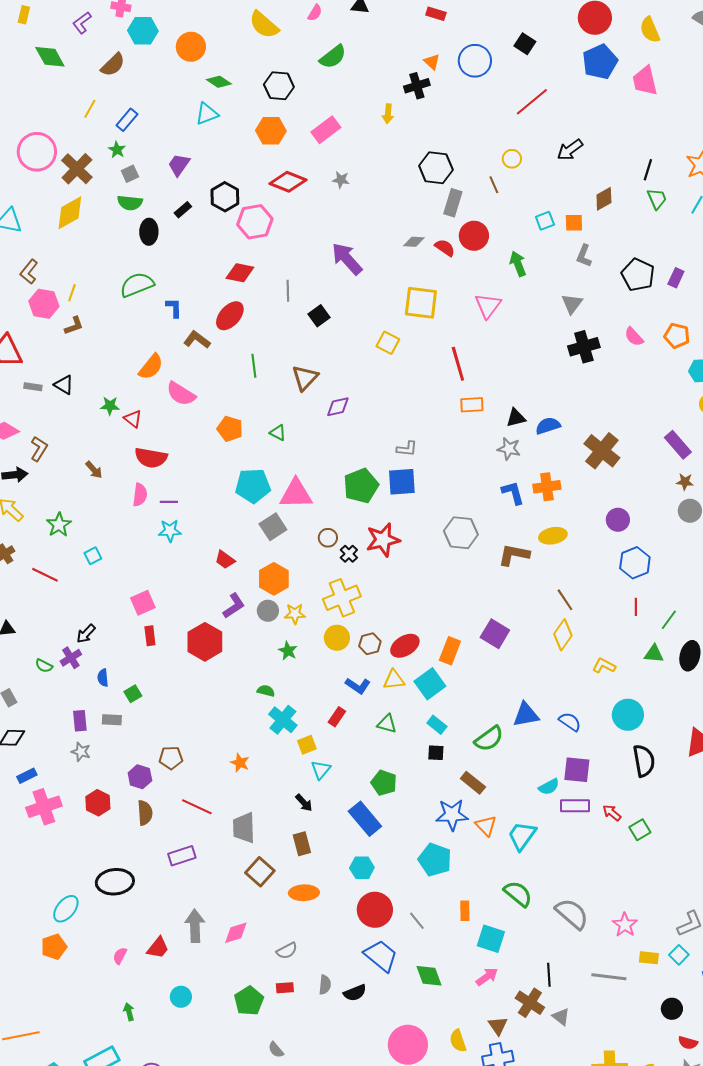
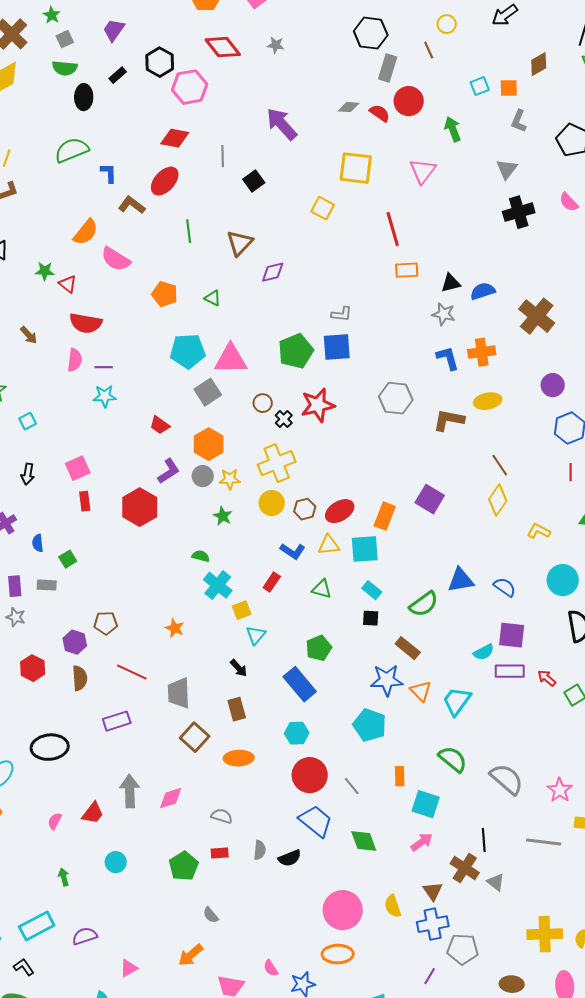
red diamond: (288, 182) -> (223, 47), turned 30
black arrow: (86, 634) -> (28, 474), moved, turned -35
cyan square: (430, 684) -> (365, 549), turned 32
green pentagon: (384, 783) -> (319, 648), turned 30
gray semicircle: (287, 951) -> (222, 816), turned -135

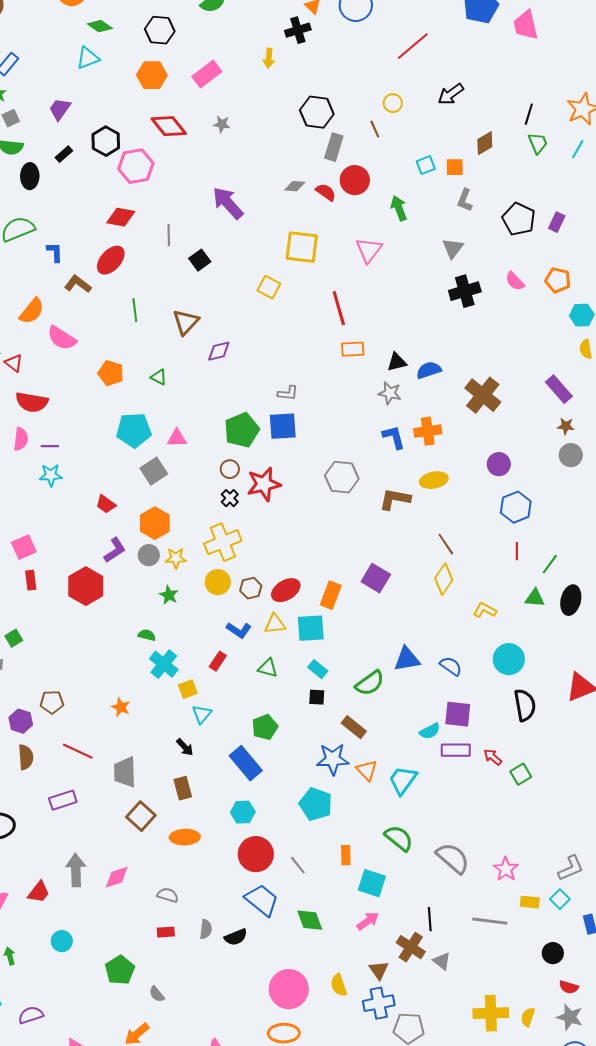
pink triangle: (231, 359) -> (177, 438), size x0.6
brown circle: (263, 403) -> (230, 469), moved
green pentagon: (184, 866) -> (120, 970), moved

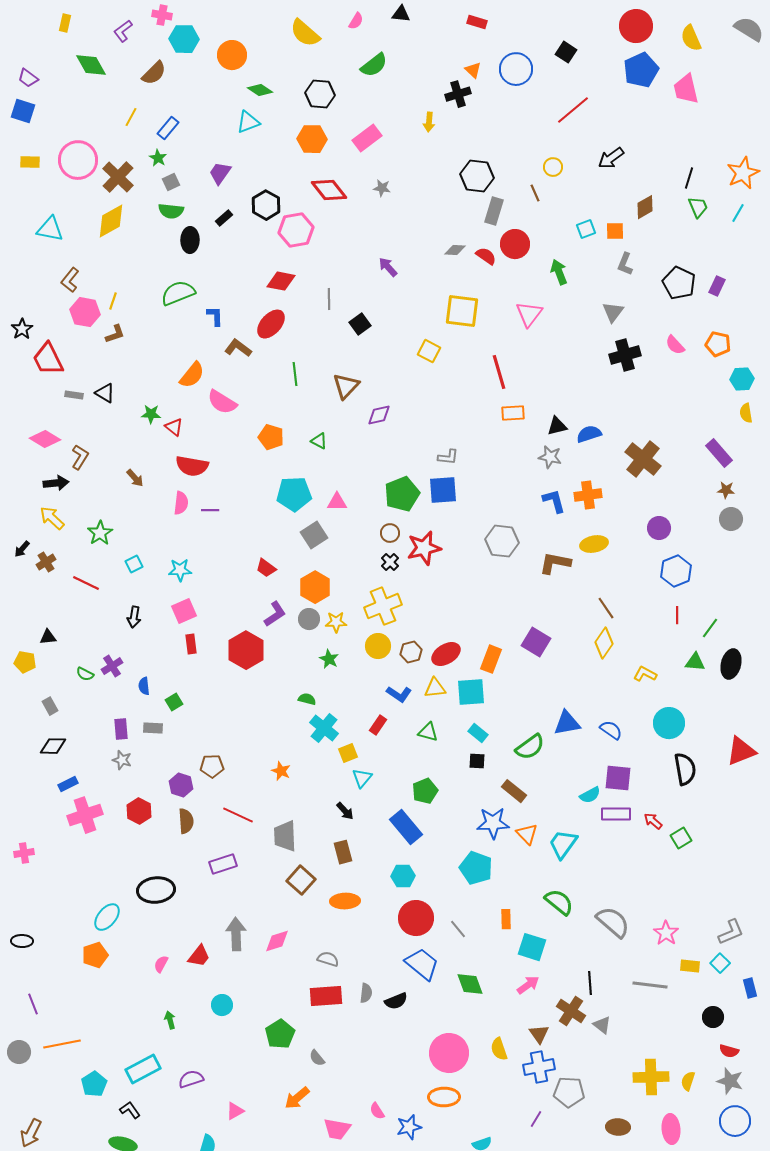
purple arrow: (228, 203) -> (388, 267), size x0.6
cyan star: (51, 475) -> (180, 570), moved
red rectangle: (166, 932) -> (326, 996), size x1.8

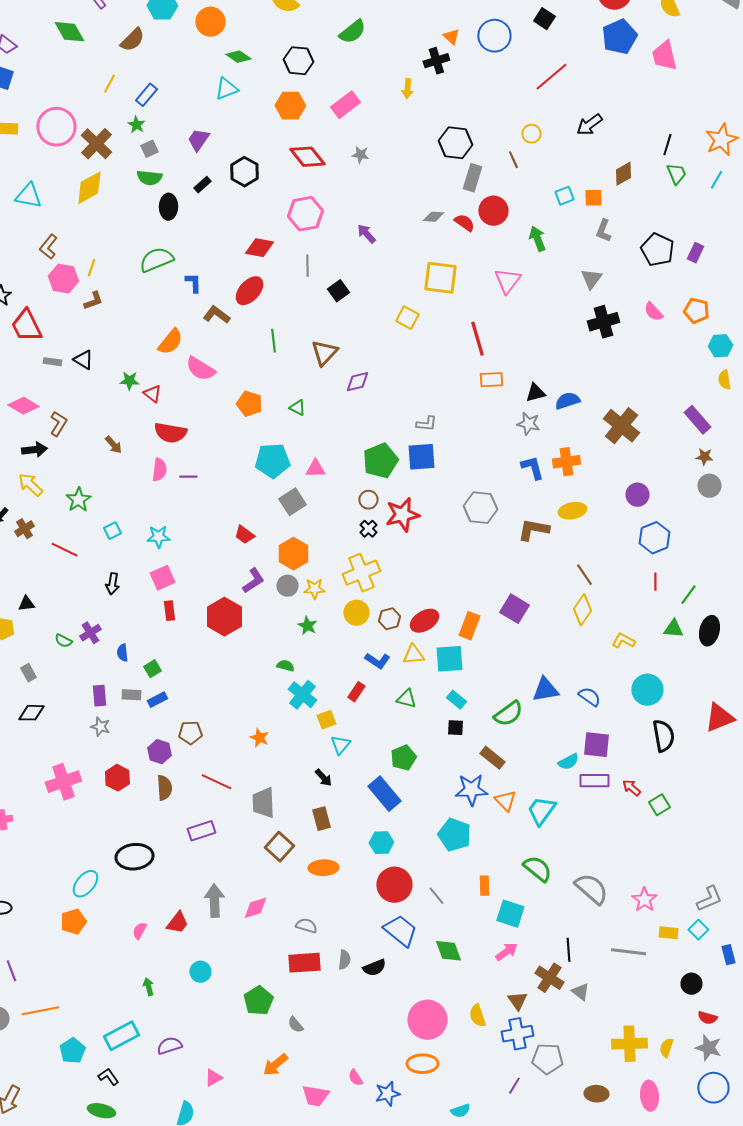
pink hexagon: (296, 230) -> (305, 214), moved
blue rectangle: (68, 784) -> (157, 700), moved

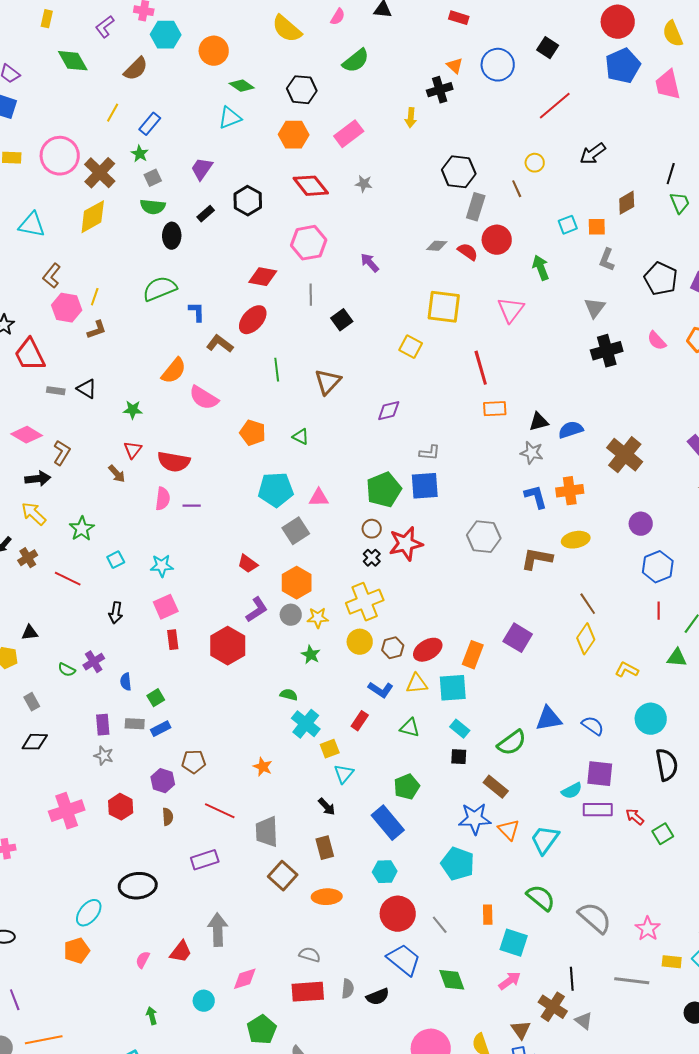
purple diamond: (357, 382) -> (389, 411), moved
red triangle: (152, 394) -> (133, 450), moved, turned 30
brown semicircle: (164, 788) -> (168, 817), size x0.7
pink diamond: (255, 908) -> (245, 979), moved

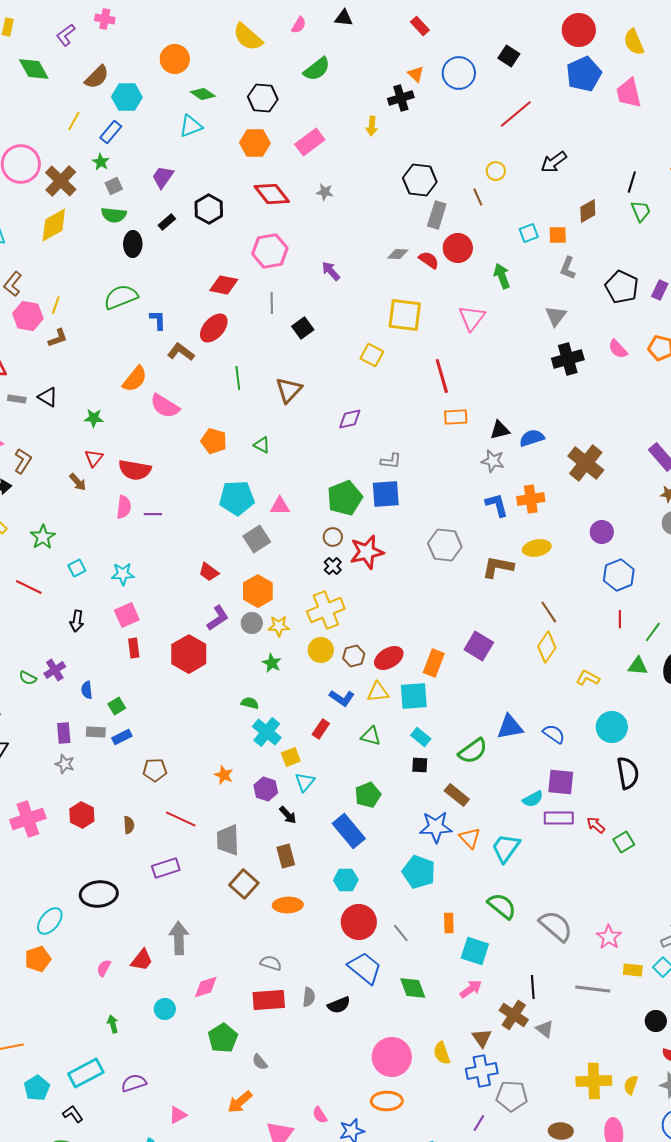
red rectangle: (459, 18) -> (420, 26), turned 30
cyan hexagon: (166, 35) -> (127, 97), moved
purple hexagon: (163, 781) -> (266, 789), moved

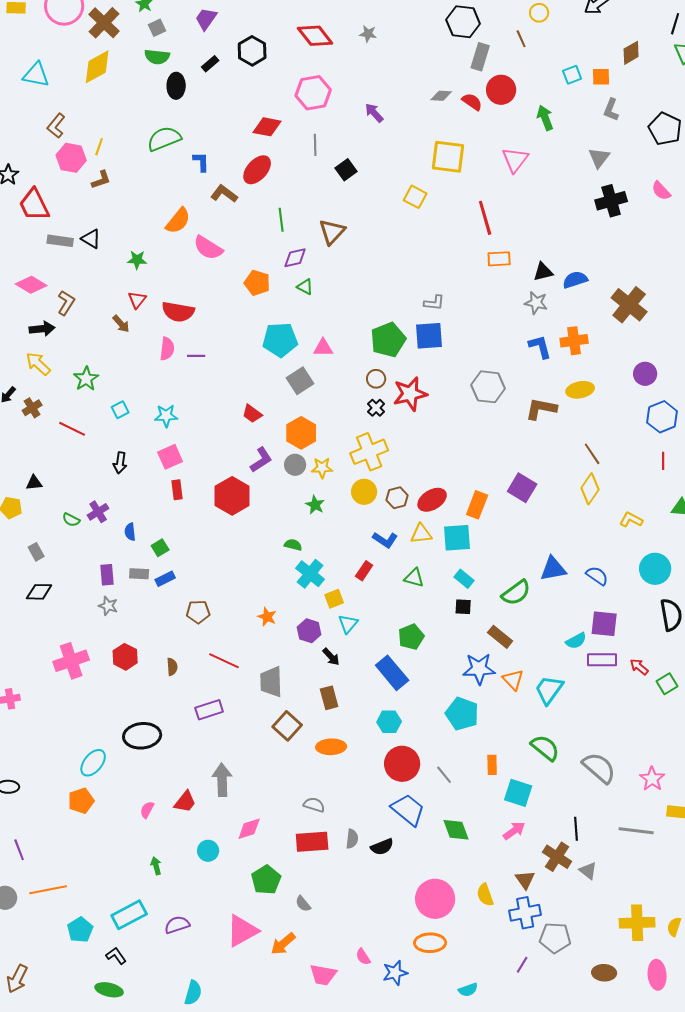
gray rectangle: (17, 399) -> (60, 241), size x1.4
purple diamond: (350, 419) -> (295, 258), moved
pink triangle: (178, 1115) -> (242, 931), moved, size x1.8

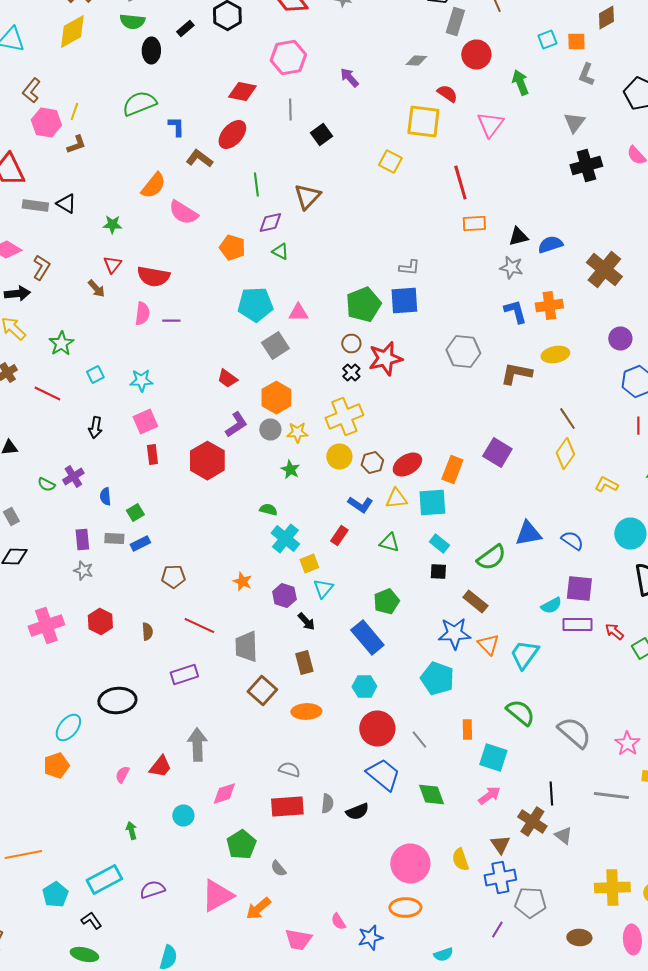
red semicircle: (472, 102) -> (447, 94), moved

